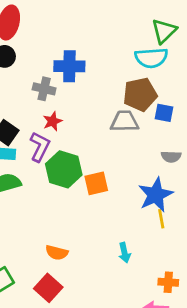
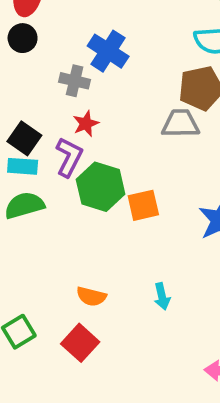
blue cross: (69, 66) -> (108, 51), turned 32
cyan arrow: (124, 253) -> (162, 296), moved

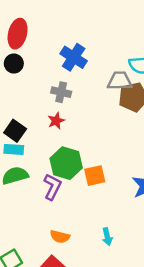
blue cross: (108, 51) -> (74, 57), moved
gray cross: (75, 81) -> (61, 92), moved
gray trapezoid: (180, 124) -> (120, 81), moved
purple L-shape: (69, 157) -> (52, 187), moved

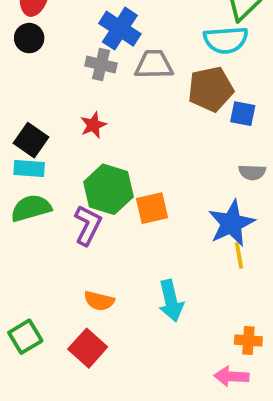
gray trapezoid: (120, 81) -> (154, 65), moved
gray cross: (61, 92) -> (101, 65), moved
cyan arrow: (107, 237) -> (171, 301), size x1.5

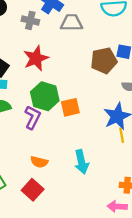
gray cross: (101, 65) -> (30, 20), moved
brown pentagon: (211, 89) -> (104, 61), moved
red star: (93, 125) -> (36, 58), size x1.6

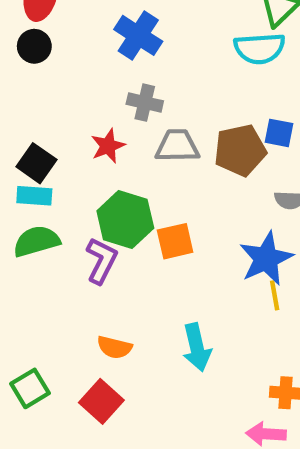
gray cross: (30, 20) -> (145, 103), moved
gray trapezoid: (72, 23) -> (177, 146), moved
red star: (36, 58) -> (108, 146), size x0.7

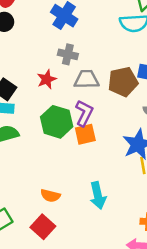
purple L-shape: (101, 261) -> (84, 113), moved

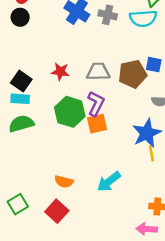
gray cross: (68, 54) -> (108, 15), moved
red star: (47, 79) -> (60, 72), turned 30
cyan arrow: (98, 196) -> (109, 182), turned 65

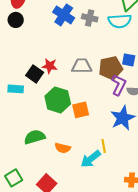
black square: (21, 81) -> (35, 74), moved
purple L-shape: (96, 104) -> (119, 85), moved
green semicircle: (21, 124) -> (35, 137), moved
yellow line: (151, 153) -> (104, 146), moved
orange semicircle: (64, 182) -> (63, 148), moved

